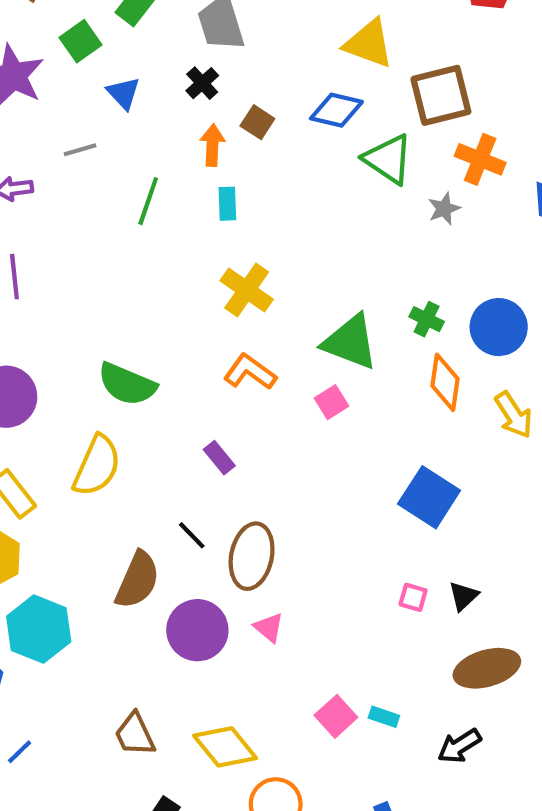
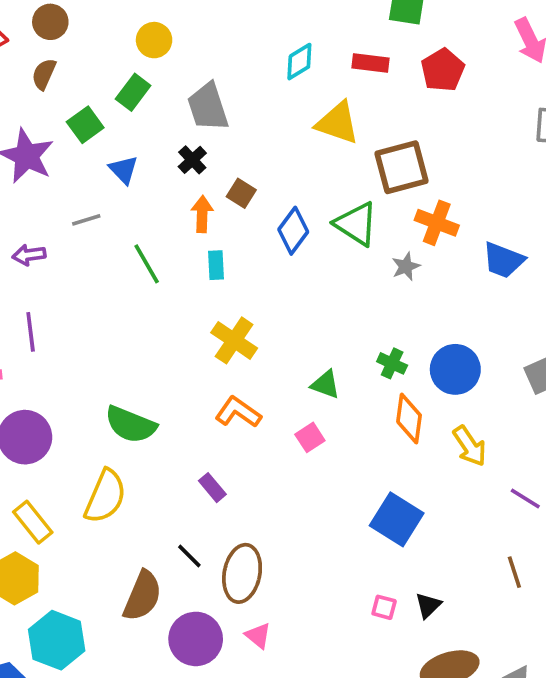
blue diamond: (336, 110) -> (293, 231), moved, turned -66
green line: (148, 201) -> (147, 264), turned -48
green triangle: (350, 342) -> (326, 385), size x0.6

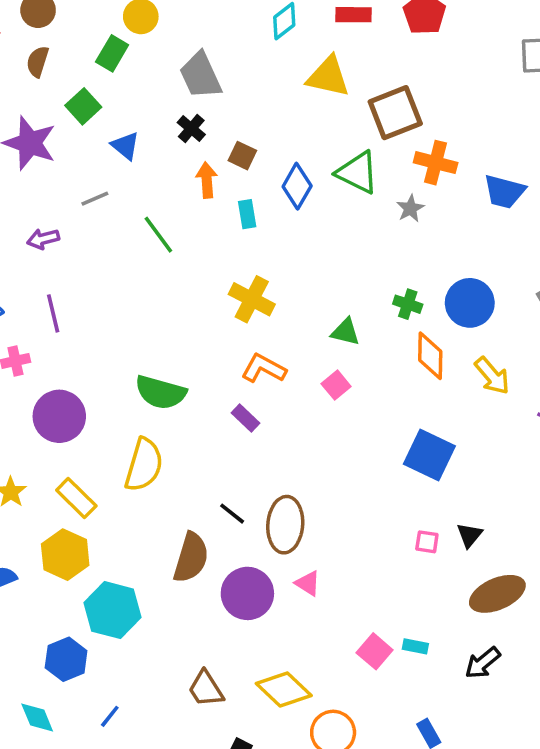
green rectangle: (133, 92) -> (112, 53), moved
cyan rectangle: (216, 265) -> (247, 214), moved
purple rectangle: (212, 488) -> (245, 418), moved

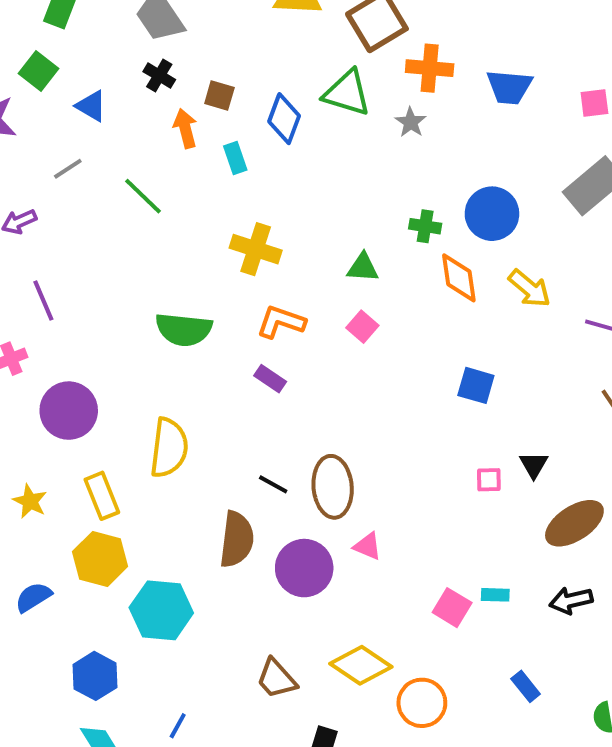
green semicircle: (161, 392) -> (184, 329), moved
blue square: (429, 455) -> (476, 385), size x0.7
yellow rectangle: (76, 498) -> (102, 496), turned 33
blue hexagon: (66, 659) -> (95, 676), moved
black arrow: (483, 663) -> (571, 601), turned 36

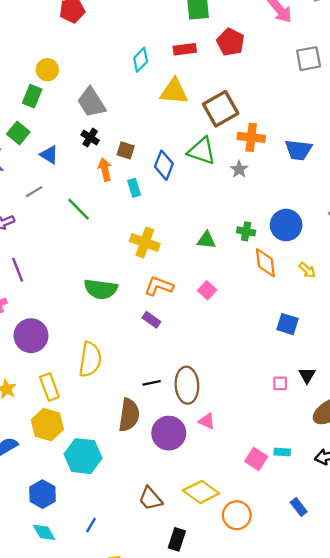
green triangle: (363, 268) -> (206, 240), moved
yellow arrow: (529, 288) -> (307, 270), size x0.7
blue square: (476, 385) -> (287, 324), moved
black line: (273, 484) -> (152, 383), turned -42

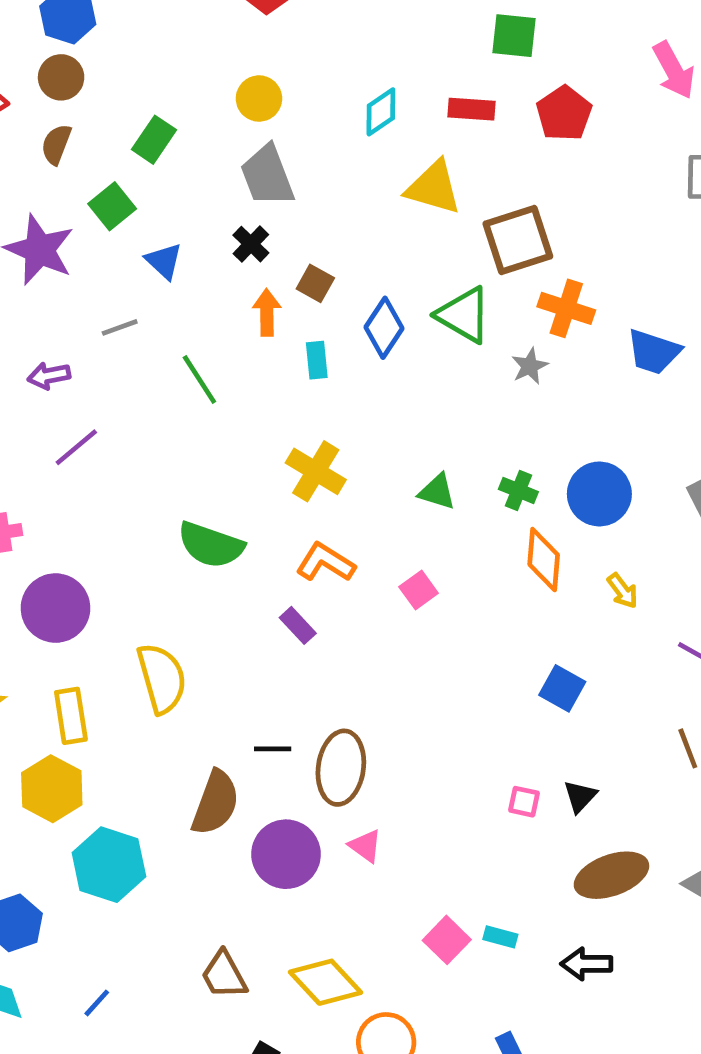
yellow circle: (47, 70) -> (259, 99), moved
purple line: (18, 270) -> (76, 447), moved, turned 60
yellow semicircle: (90, 359) -> (162, 678), turned -36

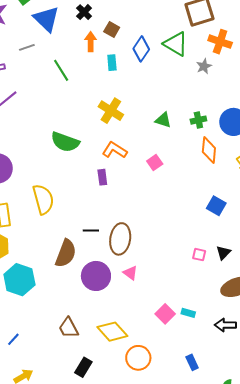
blue triangle: (164, 261) -> (46, 19), size x1.6
green cross: (518, 490) -> (198, 120), turned -35
purple rectangle: (298, 625) -> (102, 177), turned 35

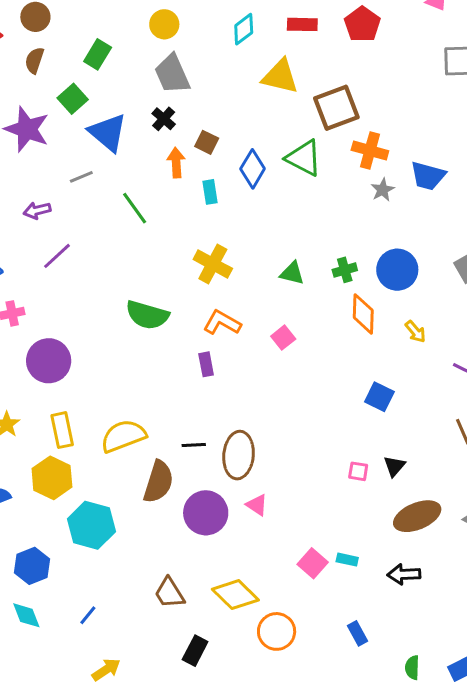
gray star: (204, 66) -> (383, 190), moved
yellow semicircle: (43, 199) -> (123, 436), moved, turned -92

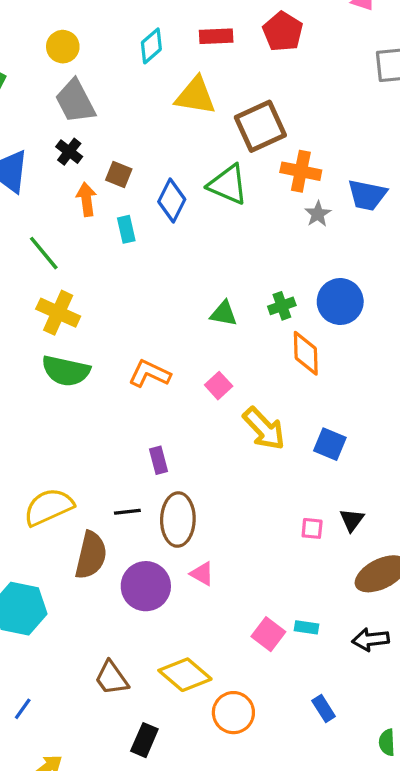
yellow cross: (213, 264) -> (58, 313), moved
yellow arrow: (415, 332) -> (264, 429), moved, size x1.8
purple rectangle: (206, 364) -> (158, 460), moved

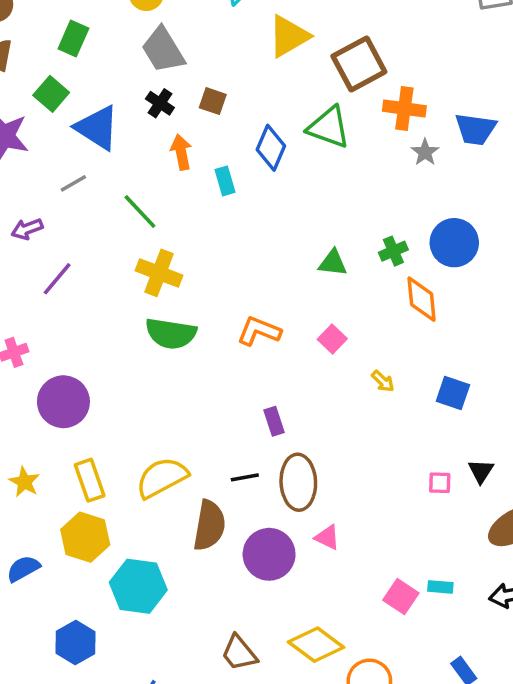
yellow triangle: (195, 96) -> (289, 36), turned -36
brown square: (119, 174) -> (213, 101), moved
yellow arrow: (264, 429) -> (383, 381), size x0.5

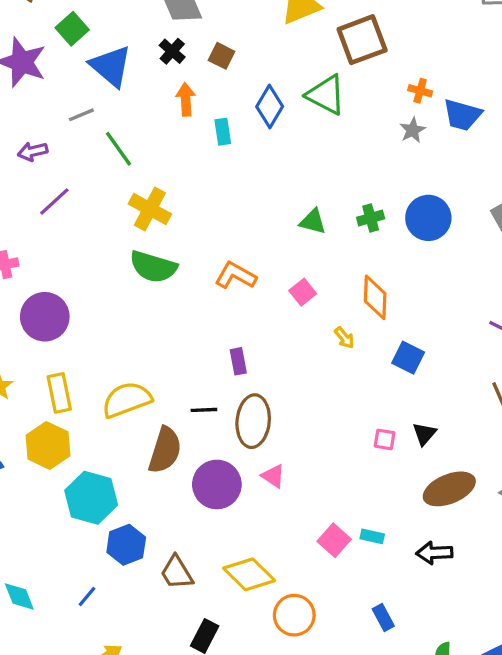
orange cross: (404, 109) -> (420, 91), moved, size x0.6
green line: (140, 211) -> (118, 149), moved
orange diamond: (422, 299) -> (375, 297), moved
blue hexagon: (75, 642) -> (126, 545), moved

